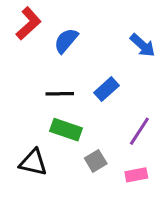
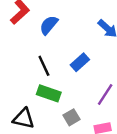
black line: (60, 94) -> (44, 66), turned 66

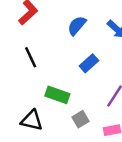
blue semicircle: (49, 25) -> (77, 26), moved
black line: (44, 66) -> (31, 57), moved

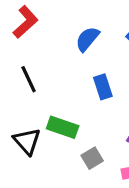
blue rectangle: (89, 63) -> (103, 87), turned -66
black triangle: (32, 120) -> (27, 141), moved, turned 35

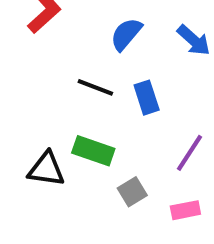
black line: (29, 79) -> (95, 87), moved, turned -44
black triangle: (27, 141) -> (46, 169), turned -40

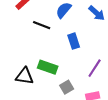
black line: (95, 87) -> (42, 25), moved

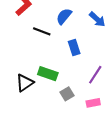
black triangle: (25, 76) -> (25, 83), turned -42

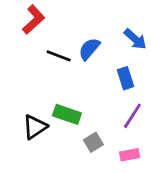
blue semicircle: (64, 16) -> (89, 49), moved
blue rectangle: (74, 48) -> (125, 78), moved

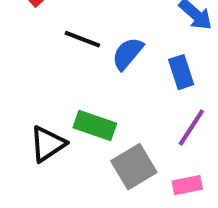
blue semicircle: (89, 49) -> (128, 54), moved
gray square: (93, 142) -> (134, 167), size x1.5

